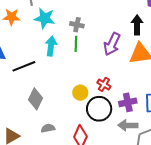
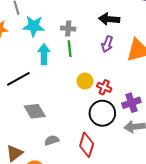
black arrow: (137, 25) -> (109, 19), moved, turned -78
purple arrow: (112, 44) -> (107, 44), size x0.7
yellow circle: (80, 93) -> (85, 81), moved
gray diamond: (36, 99) -> (35, 111), turned -50

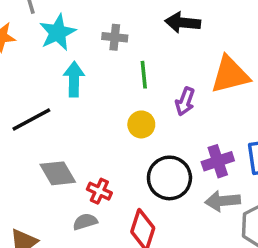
cyan star: (34, 26) -> (58, 33), turned -30
purple arrow: (107, 44) -> (185, 101), moved
green line: (70, 49) -> (144, 75), moved
red cross: (104, 87) -> (99, 191), moved

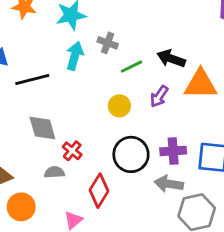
black arrow: (183, 23) -> (171, 58), moved
gray cross: (115, 37) -> (108, 43), moved
green line: (144, 75) -> (131, 67), turned 55

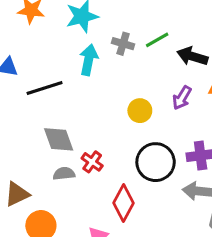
green line: (131, 67) -> (157, 40), moved
gray semicircle: (54, 172) -> (64, 174), moved

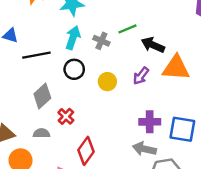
gray cross: (123, 44) -> (101, 41), moved
gray diamond: (59, 139) -> (42, 96), turned 60
black circle: (156, 162) -> (74, 69), moved, size x0.7
gray semicircle: (64, 174) -> (42, 133), moved

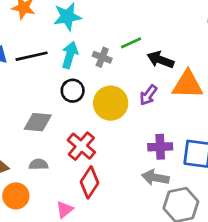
black line: (36, 55) -> (32, 56), moved
yellow circle: (107, 82) -> (111, 103), size x1.6
gray diamond: (42, 96) -> (38, 122), turned 50
red cross: (66, 116) -> (81, 146), moved, size x1.5

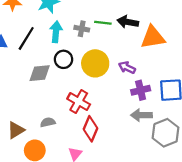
green line: (131, 43) -> (103, 23), moved, turned 42
black line: (32, 56) -> (26, 38), turned -35
purple arrow: (148, 95) -> (127, 67), moved, turned 91
gray diamond: (38, 122) -> (40, 73), moved

